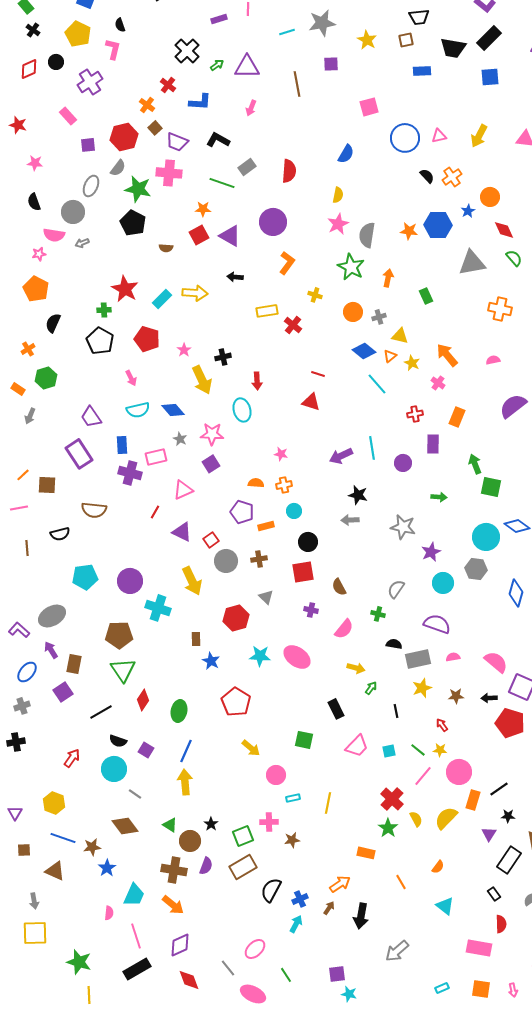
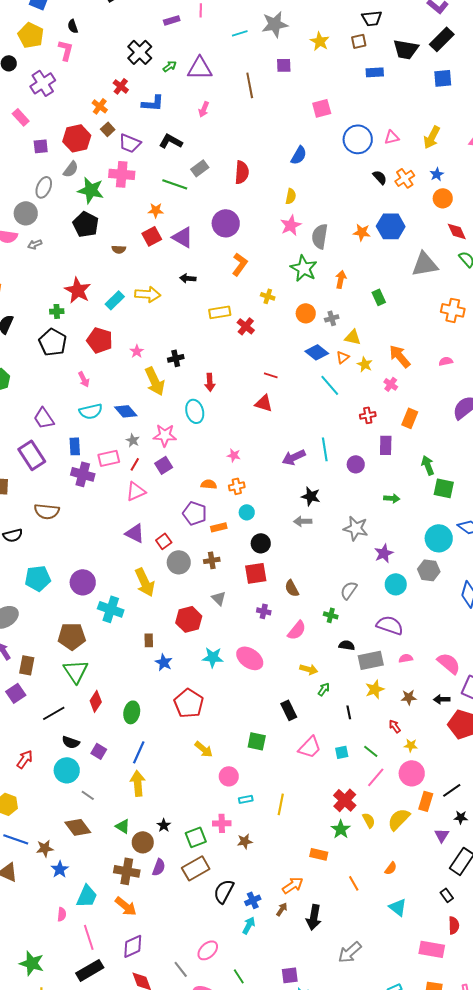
blue star: (468, 211) -> (437, 174), moved
red line: (155, 512) -> (135, 464), moved
yellow star: (440, 750) -> (411, 745), moved

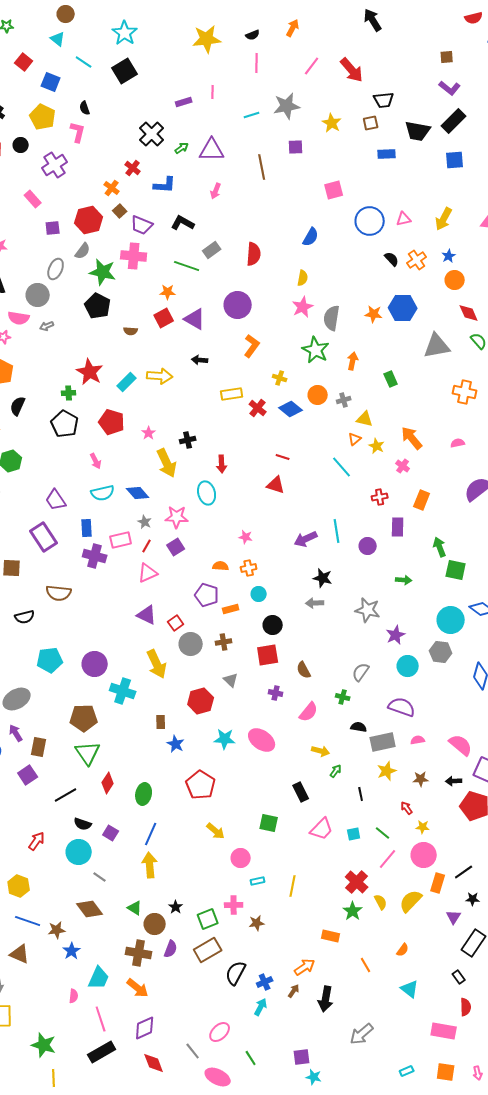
blue diamond: (317, 352) -> (291, 409), moved

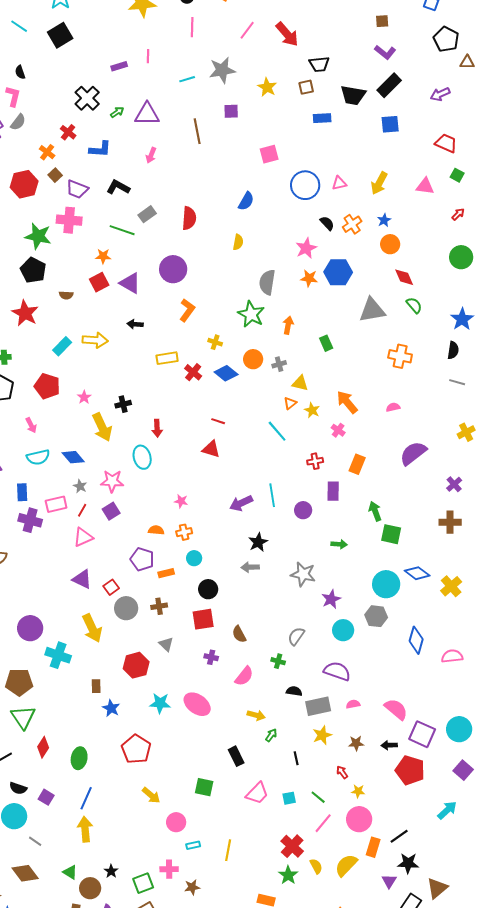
gray semicircle: (83, 251) -> (18, 122), moved
pink star: (303, 307) -> (306, 248), moved
red star: (90, 372) -> (25, 313), moved
black star: (323, 578) -> (258, 542), turned 30
black star: (473, 899) -> (408, 863), size x1.5

